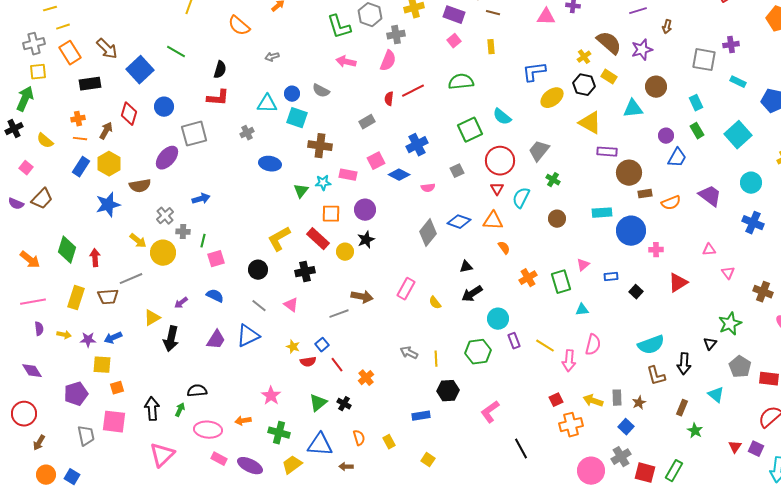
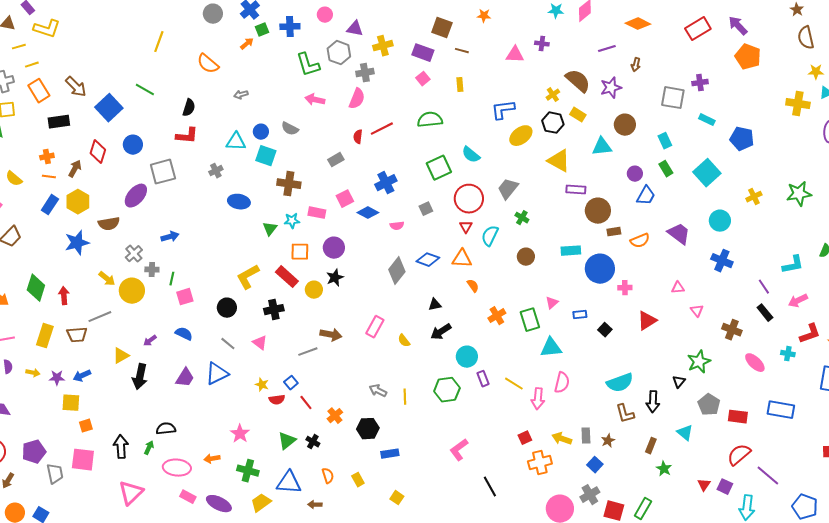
cyan triangle: (582, 310) -> (551, 348), size x1.6
black hexagon: (448, 391) -> (368, 429), moved
purple pentagon: (76, 394) -> (34, 452), moved

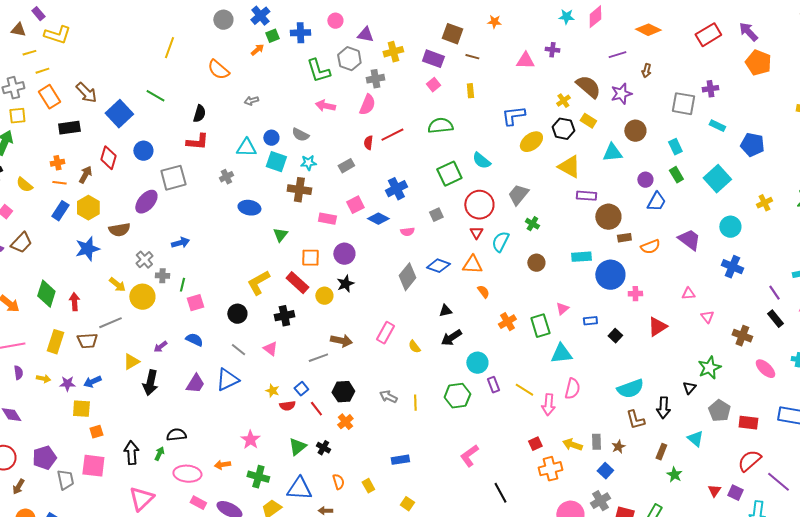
cyan star: (292, 221) -> (308, 163), moved
black hexagon: (368, 429) -> (343, 392), moved

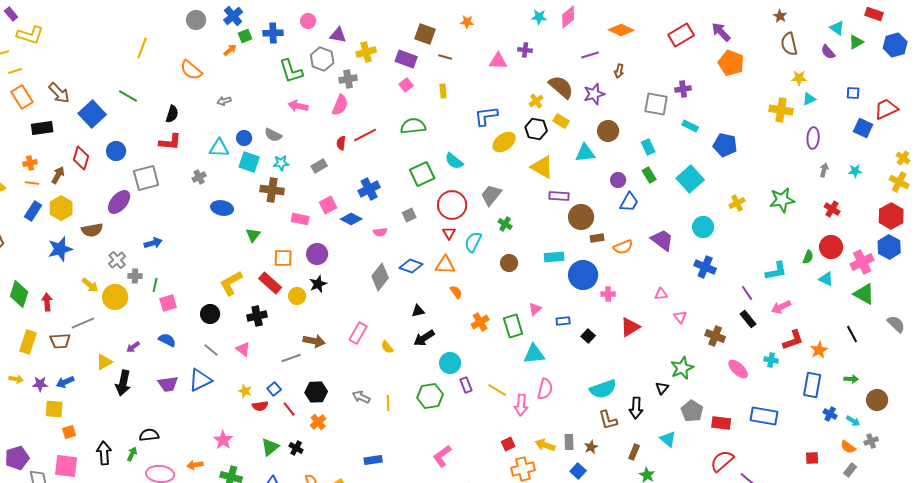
purple trapezoid: (195, 384) -> (168, 384), turned 50

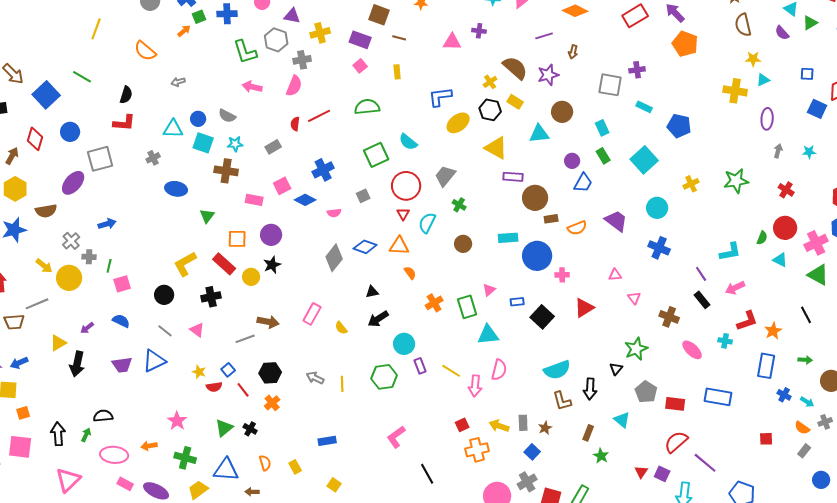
black square: (588, 336) -> (542, 317), size x1.6

